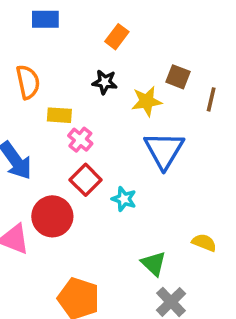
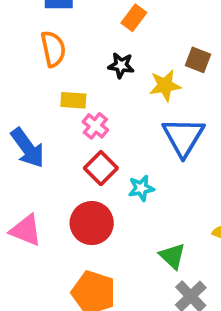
orange semicircle: (28, 82) -> (53, 49), moved
cyan star: (124, 199) -> (141, 188), turned -30
red circle: (52, 216) -> (92, 223), moved

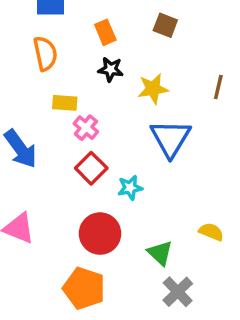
orange rectangle: (134, 18) -> (105, 32), moved, turned -60
brown square: (198, 60) -> (165, 25), moved
red circle: (92, 223) -> (100, 234), moved

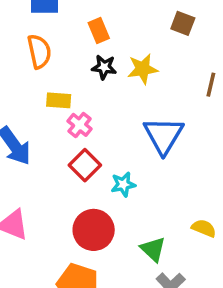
brown square: (165, 25) -> (183, 23), moved
yellow star: (153, 89) -> (143, 69), moved

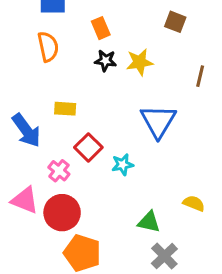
yellow rectangle: (59, 100) -> (65, 109), moved
pink cross: (80, 125) -> (59, 171), moved
red circle: (94, 230) -> (62, 213), moved
green triangle: (153, 249) -> (149, 222), turned -30

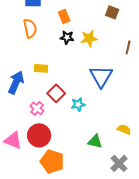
blue arrow: (26, 130) -> (16, 82), turned -120
pink triangle: (25, 200) -> (13, 140), moved
gray cross: (164, 256) -> (119, 163), moved

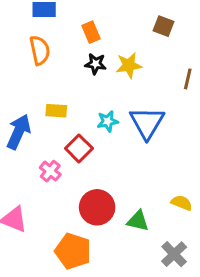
cyan star: (78, 104) -> (108, 121), moved
red circle: (39, 135) -> (97, 207), moved

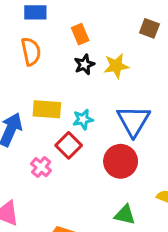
black star: (96, 64) -> (84, 64), turned -30
yellow rectangle: (56, 111) -> (47, 109), size x1.4
cyan star: (108, 121) -> (83, 119), moved
red circle: (97, 207) -> (121, 161), moved

